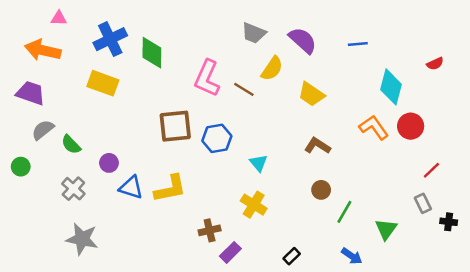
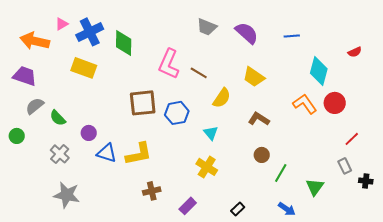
pink triangle: (59, 18) -> (62, 24), moved, turned -32
yellow semicircle: (272, 69) -> (222, 98), moved
brown cross: (210, 230) -> (152, 191), moved

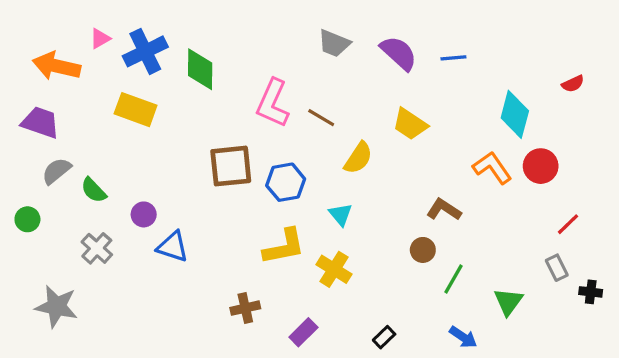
blue line: (292, 36) -> (453, 58), moved
brown L-shape: (259, 119) -> (444, 210), moved
yellow L-shape: (139, 154) -> (284, 247), moved
gray star: (67, 195) -> (56, 306), moved

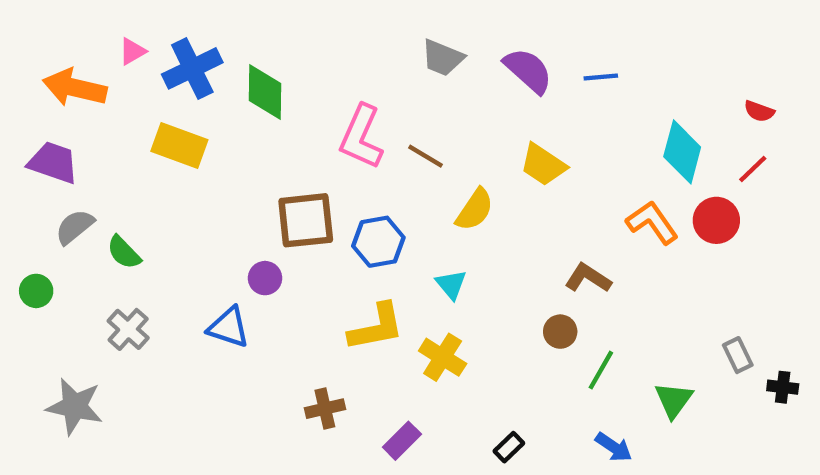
red semicircle: (573, 84) -> (759, 111), turned 45
purple circle: (144, 214) -> (265, 278), moved
red line: (568, 224) -> (753, 169), moved

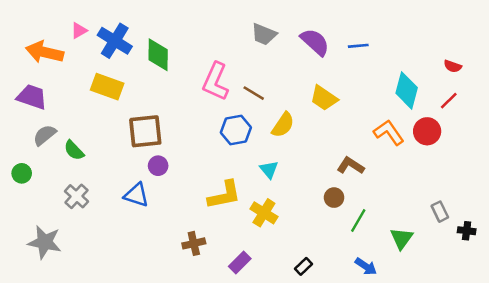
blue cross: (192, 68) -> (115, 41), turned -32
brown square: (306, 220) -> (145, 131), moved
blue hexagon: (378, 242) -> (236, 130), moved

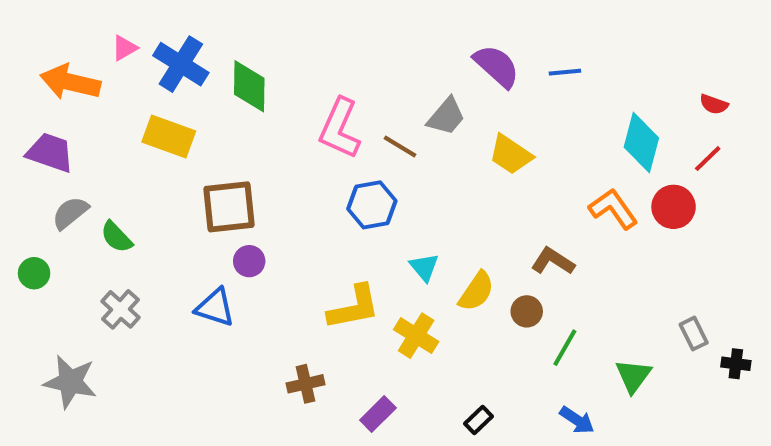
gray trapezoid: (264, 34) -> (446, 116), moved, turned -72
yellow semicircle: (283, 125) -> (476, 291), moved

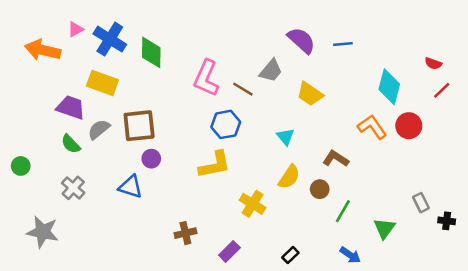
purple trapezoid: (50, 153) -> (71, 107), moved
red line: (708, 159) -> (442, 90), moved
gray semicircle: (70, 213) -> (99, 129), moved
cyan triangle: (424, 267) -> (286, 137), moved
yellow L-shape: (354, 307) -> (215, 165), moved

